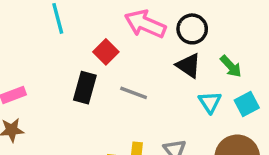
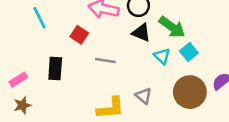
green arrow: (231, 66) -> (172, 27), size x1.5
black rectangle: (85, 88) -> (55, 69), moved

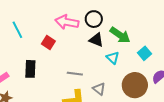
cyan square: (189, 52) -> (144, 53), moved
gray line: (105, 61) -> (75, 74), moved

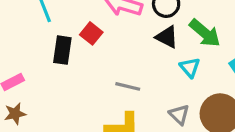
black rectangle: (30, 69) -> (62, 50), moved
gray triangle: (99, 89) -> (179, 114), moved

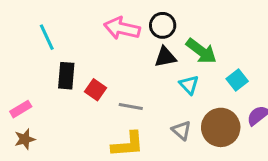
red square: (91, 33) -> (95, 90), moved
black triangle: (167, 37) -> (165, 57), turned -35

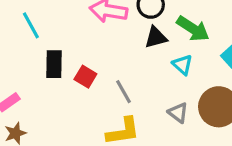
gray line: (131, 107) -> (124, 92), turned 55

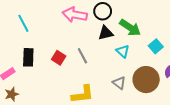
black rectangle: (54, 64) -> (28, 57), moved
gray line: (124, 92) -> (82, 56), moved

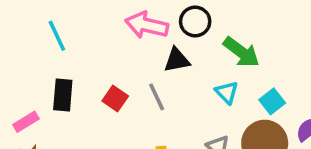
black triangle: (106, 33) -> (177, 60), moved
cyan square: (156, 46) -> (272, 101), moved

